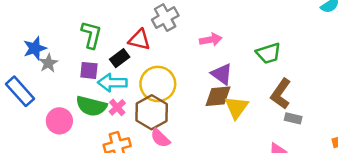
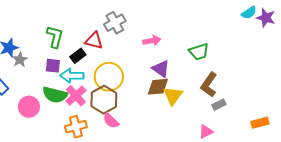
pink cross: (117, 107) -> (76, 96), size x1.5
gray rectangle: (293, 118) -> (219, 105), turned -40

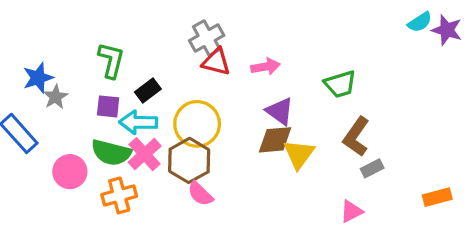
red triangle: (94, 41) -> (216, 62), moved
orange cross: (76, 127) -> (119, 195), moved

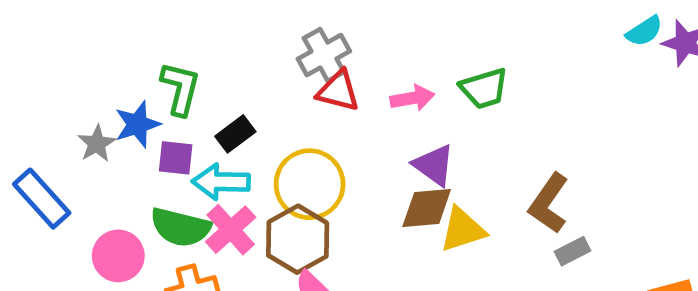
blue star: (38, 78) -> (137, 124), moved
green trapezoid: (340, 84) -> (484, 89), moved
yellow triangle: (299, 154) -> (463, 230), turned 36

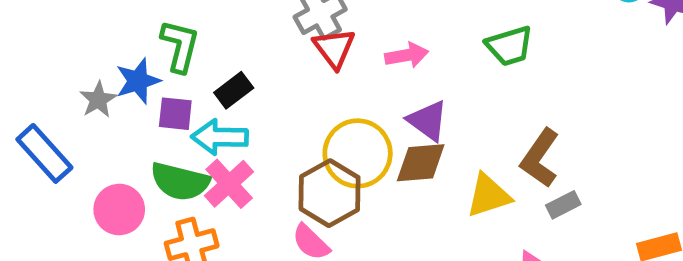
green trapezoid: (484, 89) -> (509, 46), moved
red triangle: (338, 91) -> (334, 48), turned 39
yellow circle: (310, 184) -> (358, 153), moved
yellow triangle: (463, 230) -> (488, 195), moved
brown hexagon: (298, 239) -> (330, 193), moved

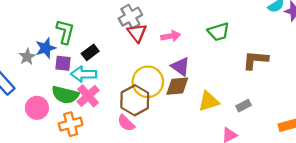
brown L-shape: (540, 158) -> (255, 60), moved, turned 60

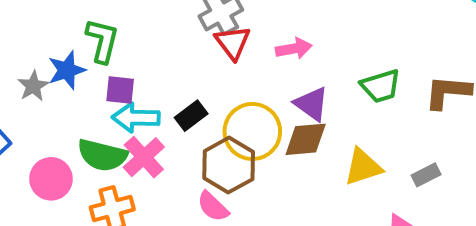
green trapezoid: (218, 32) -> (381, 86), moved
black rectangle: (90, 52) -> (191, 116), moved
purple square: (63, 63) -> (120, 90), moved

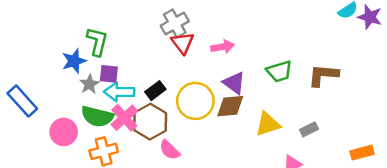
gray star: (33, 86) -> (89, 84), moved
brown hexagon: (229, 165) -> (150, 122), moved

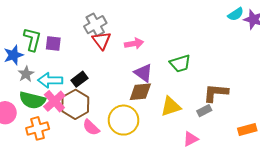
purple square: (109, 74) -> (53, 44), moved
brown L-shape: (323, 75) -> (216, 93), moved
yellow circle: (195, 101) -> (124, 120), moved

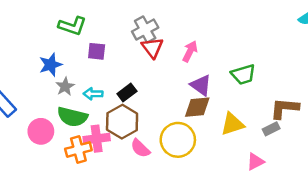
green L-shape: (32, 39) -> (72, 26), moved, turned 95
pink arrow: (134, 44) -> (190, 51), turned -54
cyan arrow: (50, 80) -> (93, 94), size x0.7
pink cross: (54, 101) -> (97, 139), moved, turned 35

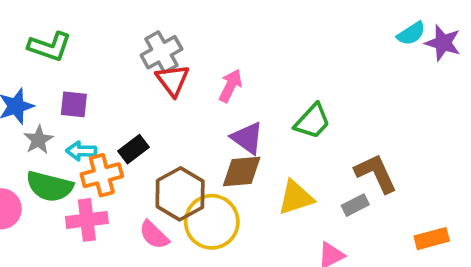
purple square: (97, 51) -> (74, 104), moved
green trapezoid: (243, 74) -> (312, 121), turned -30
brown L-shape: (284, 108) -> (376, 173), turned 60
brown hexagon: (122, 122) -> (180, 194), moved
orange cross: (78, 150) -> (102, 175), moved

